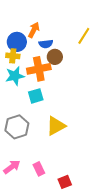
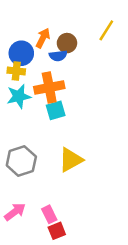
yellow line: (84, 36) -> (106, 30), moved
brown circle: (55, 57) -> (67, 43), moved
cyan square: (36, 96) -> (56, 110), moved
red square: (65, 182) -> (57, 231), moved

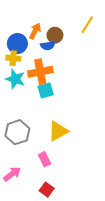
cyan star: (19, 96) -> (15, 79), turned 30
pink rectangle: (49, 214) -> (45, 159), moved
red square: (57, 231) -> (47, 190), turned -32

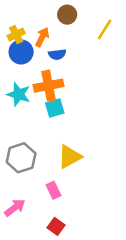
brown circle: (55, 35) -> (67, 15), moved
yellow cross: (13, 58) -> (16, 35), moved, turned -32

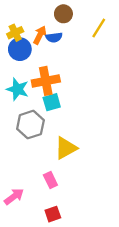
blue semicircle: (57, 54) -> (54, 37), moved
gray hexagon: (21, 158) -> (30, 125), moved
red square: (56, 226) -> (53, 214), turned 35

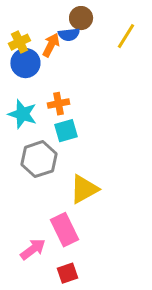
blue semicircle: (54, 37) -> (69, 35), moved
orange cross: (46, 81) -> (59, 104), size x0.6
pink rectangle: (50, 180) -> (65, 230), size x1.5
pink arrow: (14, 196) -> (33, 249), moved

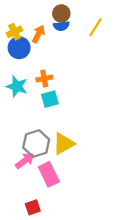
blue semicircle: (69, 35) -> (61, 26), moved
gray hexagon: (39, 159) -> (36, 144), moved
pink arrow: (33, 249) -> (25, 161), moved
red square: (68, 273) -> (33, 207), moved

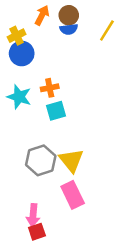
orange arrow: (38, 34) -> (42, 15), moved
yellow triangle: (64, 144) -> (71, 160), turned -40
pink arrow: (25, 161) -> (33, 215), moved, turned 132
pink rectangle: (49, 174) -> (73, 195), moved

